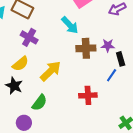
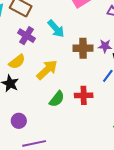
cyan arrow: (70, 25) -> (56, 29), moved
green semicircle: (39, 103) -> (57, 99), moved

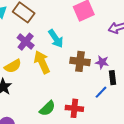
yellow arrow: (47, 70) -> (42, 62), moved, turned -80

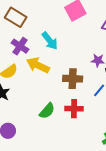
brown cross: (80, 61) -> (73, 79), moved
yellow arrow: (42, 62) -> (38, 65), turned -35

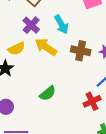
brown cross: (73, 79) -> (81, 51), moved
red cross: (74, 109) -> (92, 101), moved, turned -36

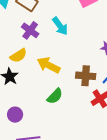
yellow arrow: (46, 47) -> (49, 65), moved
brown cross: (81, 51) -> (86, 76), moved

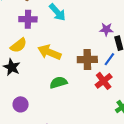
purple cross: (30, 30) -> (28, 19), turned -30
green semicircle: (55, 96) -> (58, 82), turned -144

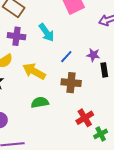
blue line: (109, 59) -> (66, 57), moved
red cross: (104, 81) -> (85, 118), moved

